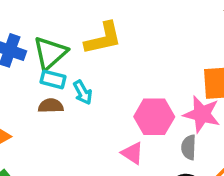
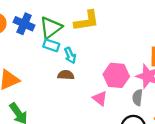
brown semicircle: (51, 106) -> (66, 75), moved

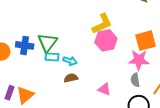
yellow L-shape: (87, 21) -> (102, 24), moved
cyan arrow: (70, 55) -> (70, 61), turned -32
pink hexagon: (116, 75) -> (106, 40), moved

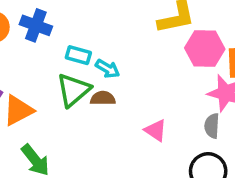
pink hexagon: (106, 40) -> (205, 48), moved
green triangle: (47, 42) -> (73, 90), moved

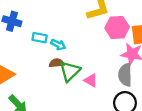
green triangle: (73, 90) -> (70, 71), moved
gray semicircle: (212, 126) -> (125, 75), size x1.5

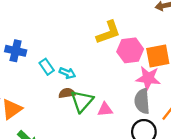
cyan rectangle: (40, 38) -> (47, 67), turned 48
pink triangle: (91, 80) -> (105, 110), turned -32

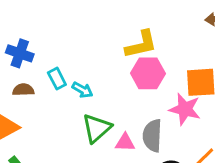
pink hexagon: (130, 50) -> (148, 73), moved
brown semicircle: (67, 93) -> (23, 90), moved
gray semicircle: (142, 101) -> (152, 136), moved

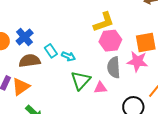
blue cross: (20, 53) -> (25, 37), turned 36
brown semicircle: (23, 90) -> (30, 61), size x1.5
gray semicircle: (152, 136) -> (114, 67), moved

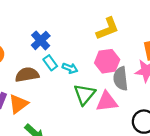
blue cross: (25, 37) -> (41, 40), moved
pink hexagon: (110, 41) -> (107, 61), moved
pink triangle: (100, 88) -> (107, 102), size x1.5

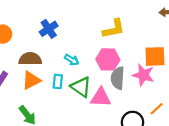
cyan rectangle: (50, 63) -> (58, 81), moved, turned 32
green triangle: (84, 94) -> (81, 87), turned -45
orange triangle: (18, 104) -> (31, 80), moved

